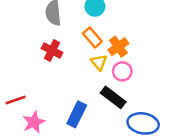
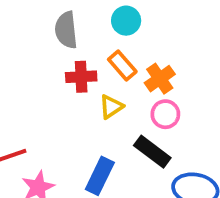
red cross: (52, 51) -> (81, 77), moved, turned -30
yellow triangle: (99, 62) -> (111, 107), moved, turned 36

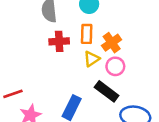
orange rectangle: (122, 66) -> (87, 34), turned 42
yellow triangle: (111, 107) -> (92, 59), moved

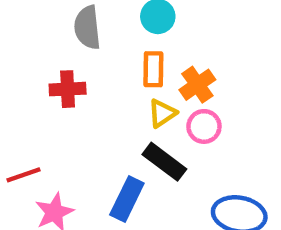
red cross: (59, 41) -> (68, 89), moved
black rectangle: (107, 91) -> (164, 162), moved

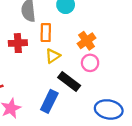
orange rectangle: (153, 69) -> (46, 33), moved
yellow triangle: (162, 113) -> (53, 56), moved

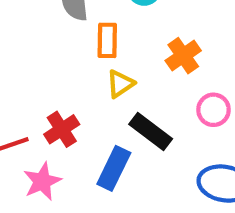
red cross: (18, 43) -> (62, 129), moved, turned -30
pink circle: (90, 63) -> (214, 110), moved

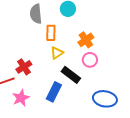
pink circle: (214, 110) -> (90, 60), moved
red cross: (62, 129) -> (24, 67), moved

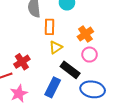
blue ellipse: (105, 99) -> (93, 89), moved

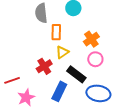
red cross: (22, 62) -> (44, 66), moved

